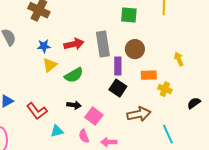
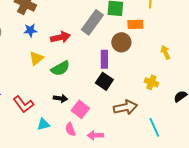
gray rectangle: (103, 44) -> (92, 22), moved, turned 45
blue star: (44, 46) -> (30, 30), moved
orange rectangle: (149, 75) -> (135, 24), moved

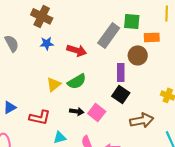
red arrow: (60, 37) -> (77, 50), turned 30
yellow triangle: (36, 58) -> (54, 84), moved
red L-shape: (23, 104) -> (40, 117), turned -40
pink square: (80, 109) -> (97, 112), moved

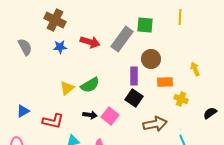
orange rectangle: (152, 37) -> (165, 82), moved
red arrow: (77, 50) -> (90, 42), moved

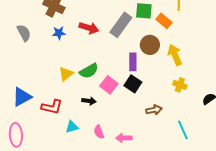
yellow arrow: (195, 69) -> (175, 55), moved, size x1.5
orange rectangle: (165, 82) -> (164, 21), moved, turned 42
blue triangle: (23, 111) -> (22, 97), size x1.5
pink square: (110, 116) -> (109, 85), moved
brown arrow: (155, 124) -> (154, 110), size x0.7

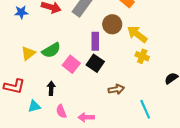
yellow arrow: (175, 55) -> (137, 34), turned -30
yellow cross: (180, 85) -> (142, 56), moved
black arrow: (89, 101) -> (51, 88), moved, turned -96

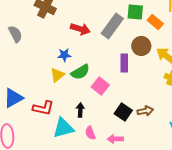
blue star: (21, 12) -> (64, 55), moved
black square: (95, 63) -> (123, 112), moved
cyan triangle: (34, 106) -> (63, 128), size x1.6

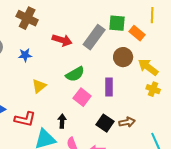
blue star: (64, 55) -> (25, 55), moved
purple rectangle: (124, 63) -> (109, 87), moved
green semicircle: (80, 72) -> (75, 74), moved

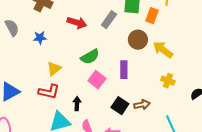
orange rectangle: (137, 33) -> (152, 16), turned 70
gray rectangle: (94, 37) -> (109, 20), size x0.7
yellow cross: (153, 89) -> (168, 81), moved
red L-shape: (25, 119) -> (49, 92), moved

